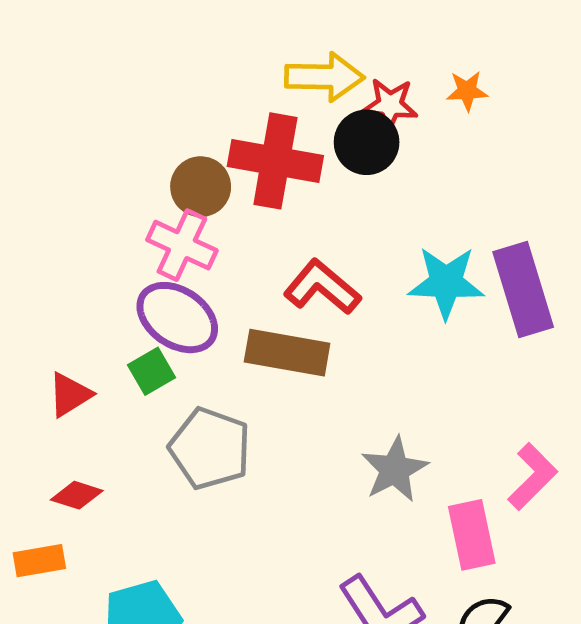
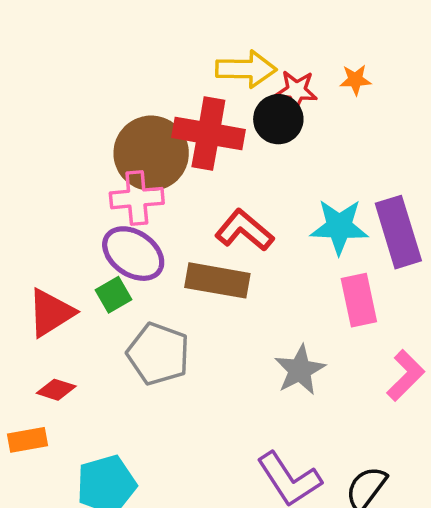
brown circle: (201, 187) -> (151, 153), size x1.6
pink cross: (182, 245) -> (137, 198), turned -30
red triangle: (70, 395) -> (51, 313), size x1.4
pink rectangle: (472, 535) -> (359, 300), moved

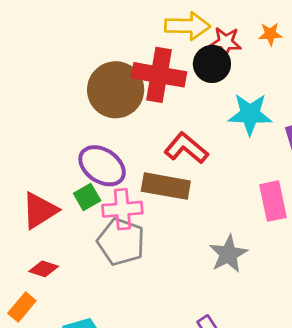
pink cross: (137, 198) -> (122, 209), moved
cyan star: (339, 227) -> (250, 114), moved
orange rectangle: (28, 440) -> (22, 307), turned -40

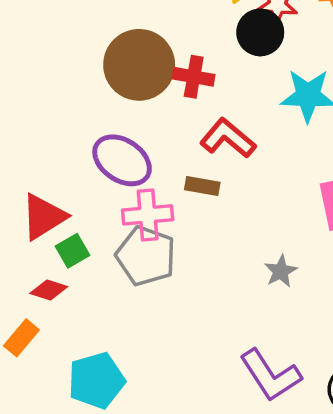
red cross: (159, 75) -> (194, 77), moved, size x0.6
brown rectangle: (166, 186) -> (202, 186), size x0.6
green square: (87, 197) -> (73, 251), moved
gray star: (228, 254) -> (281, 271), size x0.7

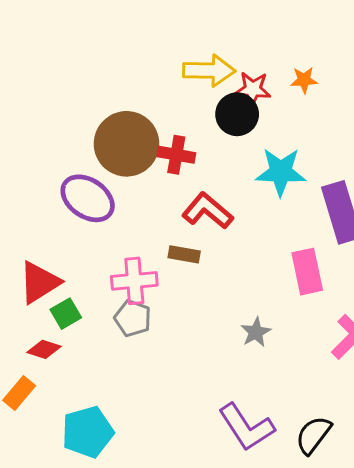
purple ellipse: (122, 160) -> (88, 198), moved
gray pentagon: (146, 256) -> (133, 318), size x0.7

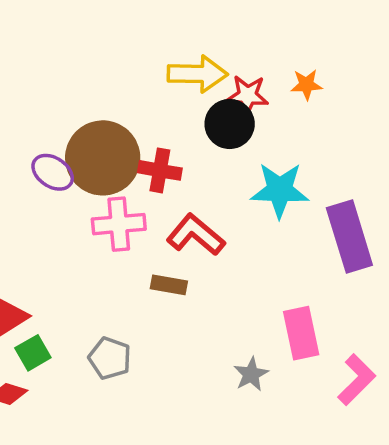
purple ellipse: (88, 198) -> (53, 172), moved, size x0.7
pink rectangle: (307, 272) -> (301, 333), moved
pink cross: (134, 281) -> (119, 224), moved

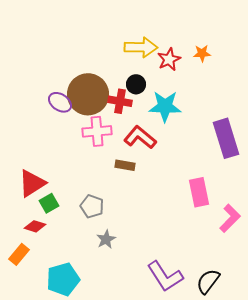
red star: (247, 95) -> (169, 59), turned -30
black circle: (230, 124) -> (136, 84), moved, size x0.7
cyan star: (280, 190) -> (165, 106), moved
gray star: (251, 374) -> (106, 239), moved

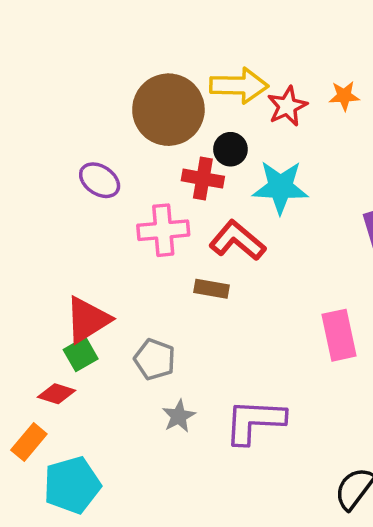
brown circle: (88, 94) -> (168, 110), moved
red triangle: (32, 183) -> (88, 320), moved
purple L-shape: (165, 276) -> (255, 421), moved, turned 126
cyan pentagon: (63, 279) -> (72, 485), moved

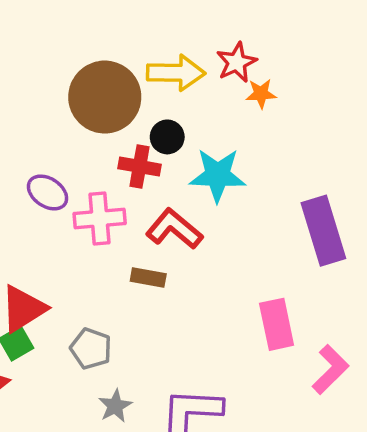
orange star: (344, 96) -> (261, 94), moved
red star: (287, 106) -> (237, 62), moved
purple ellipse: (100, 180) -> (48, 192), moved

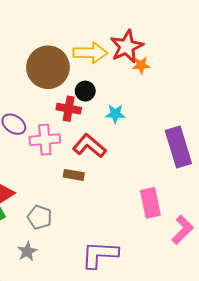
red star: (237, 62) -> (127, 47), size x1.4
cyan star: (218, 175) -> (115, 114), size x0.6
gray star: (115, 406) -> (27, 251), moved

